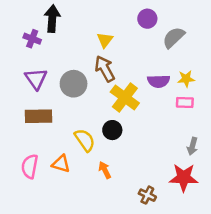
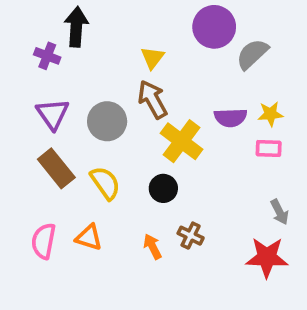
purple circle: (147, 19) -> (214, 27), size x1.5
brown rectangle: (38, 116) -> (56, 168), turned 52
yellow semicircle: (85, 140) -> (105, 183), moved
gray arrow: (192, 146) -> (280, 212), turned -42
brown cross: (147, 195) -> (191, 236), moved

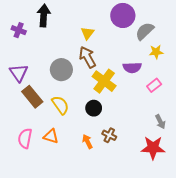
purple cross: (47, 56) -> (19, 30), moved
purple triangle: (53, 114) -> (19, 73), moved
yellow star: (270, 114) -> (156, 52), moved
pink rectangle: (269, 148) -> (154, 85), turned -40

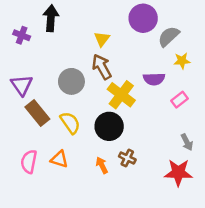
black circle: (94, 108) -> (109, 126), size x1.5

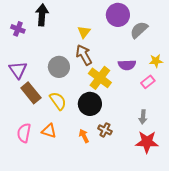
yellow star: (182, 61) -> (156, 61), moved
gray arrow: (187, 142) -> (143, 117), moved, turned 32

